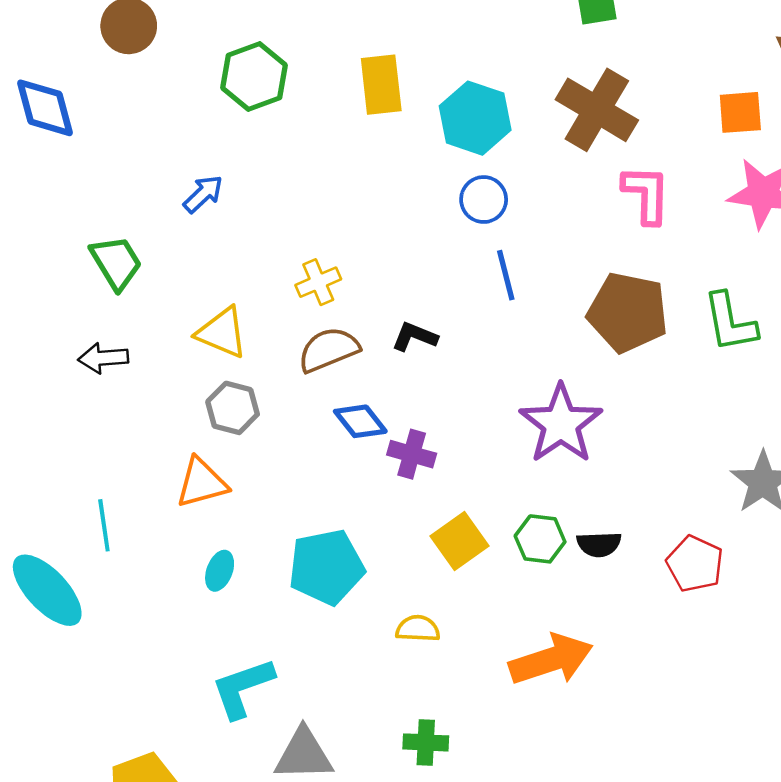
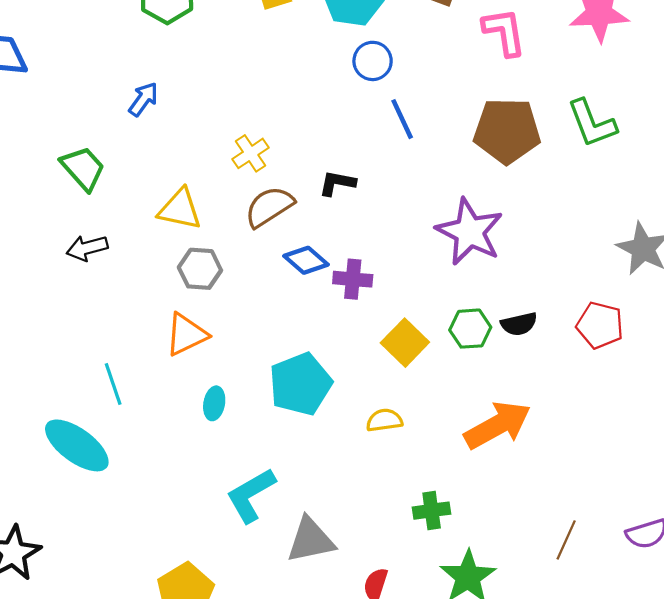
green cross: (426, 742) -> (432, 511), moved

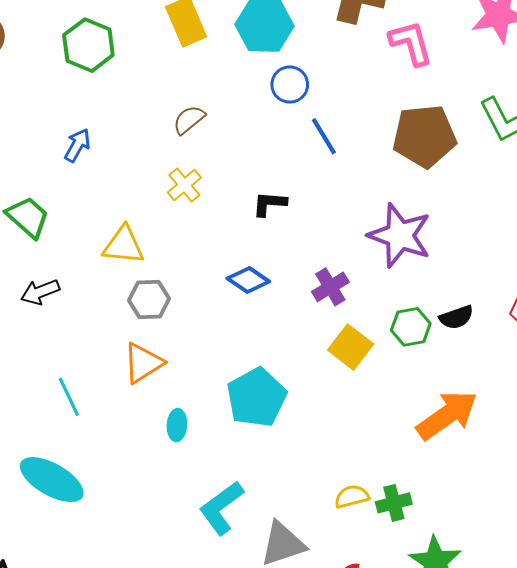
brown semicircle: (269, 207) -> (189, 120), moved, size x0.7
purple cross: (353, 279) -> (330, 287), moved, turned -30
cyan line: (113, 384) -> (69, 397), moved
yellow semicircle: (384, 420) -> (352, 497), moved

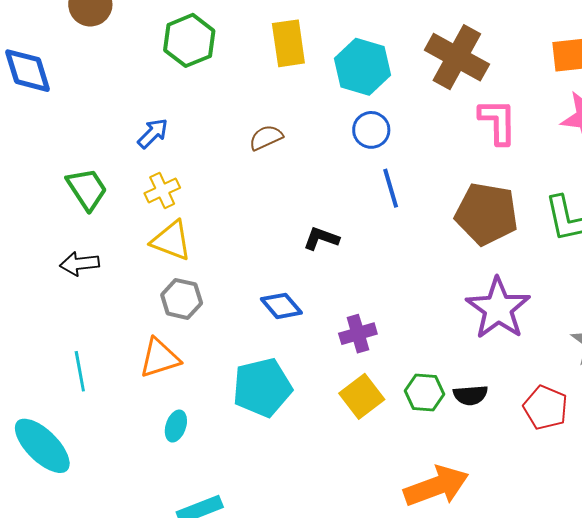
yellow cross: (184, 185) -> (162, 190), moved
purple star: (400, 235) -> (498, 308), moved
cyan pentagon: (256, 398) -> (262, 387), moved

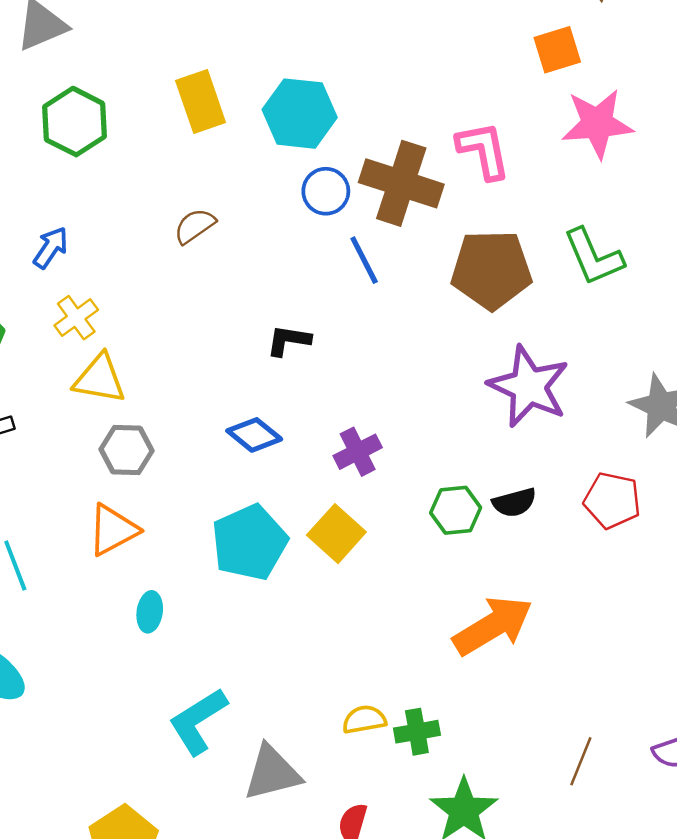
brown cross: (457, 57) -> (401, 183), moved
yellow square: (362, 396) -> (336, 534), moved

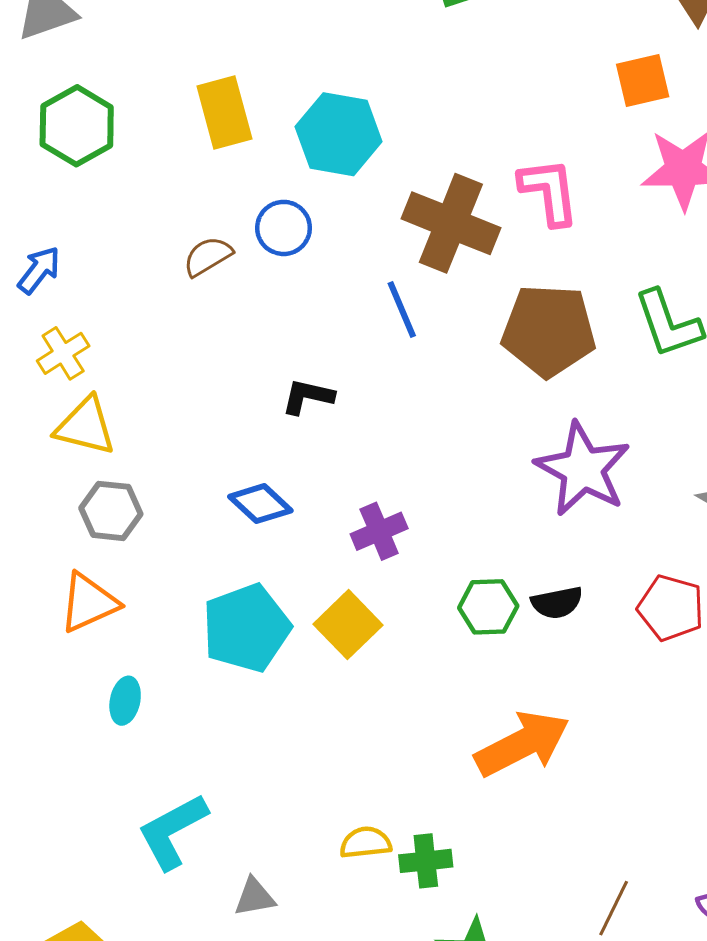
blue circle: (326, 191) -> (284, 228), moved
gray triangle: (272, 773) -> (254, 897), size x0.6

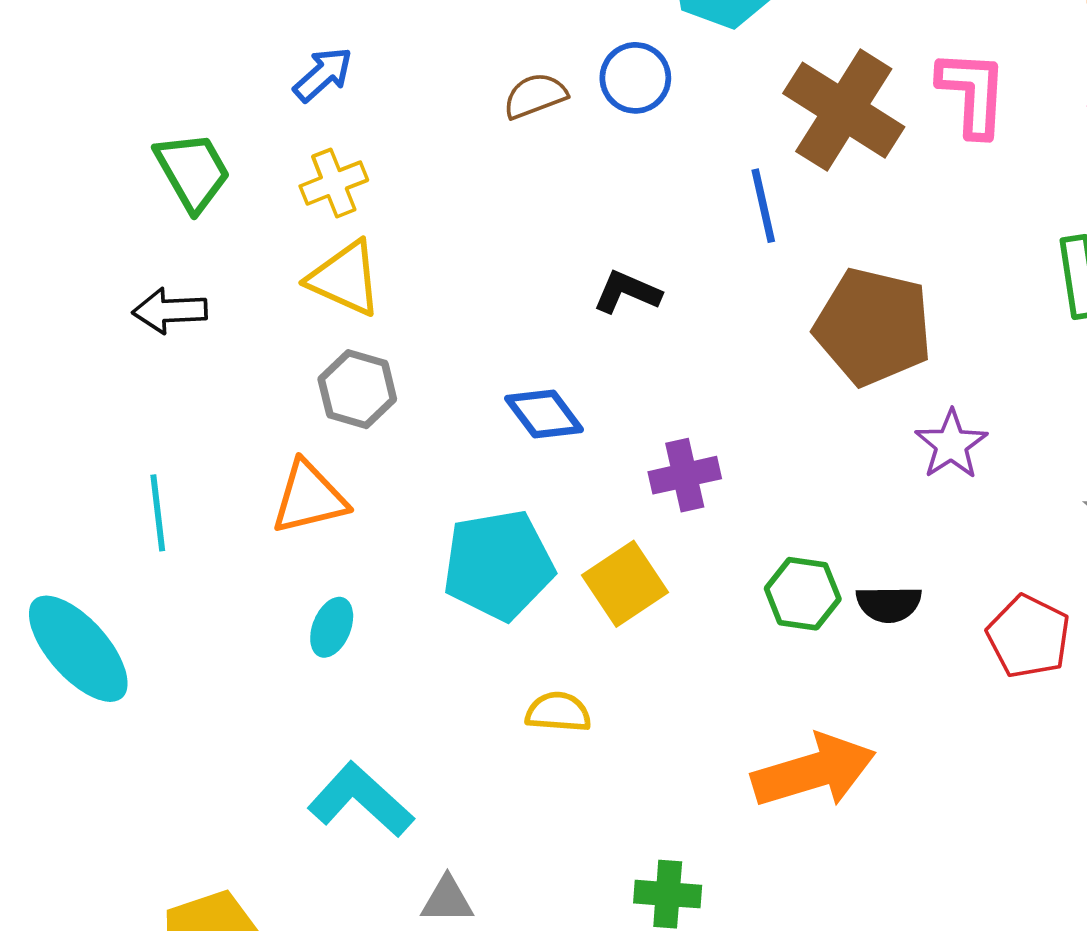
brown pentagon: (549, 331) -> (873, 327), moved
purple star: (583, 469) -> (951, 444), size x0.6
cyan L-shape: (172, 831) -> (361, 800), turned 60
yellow semicircle: (366, 843) -> (558, 712), moved

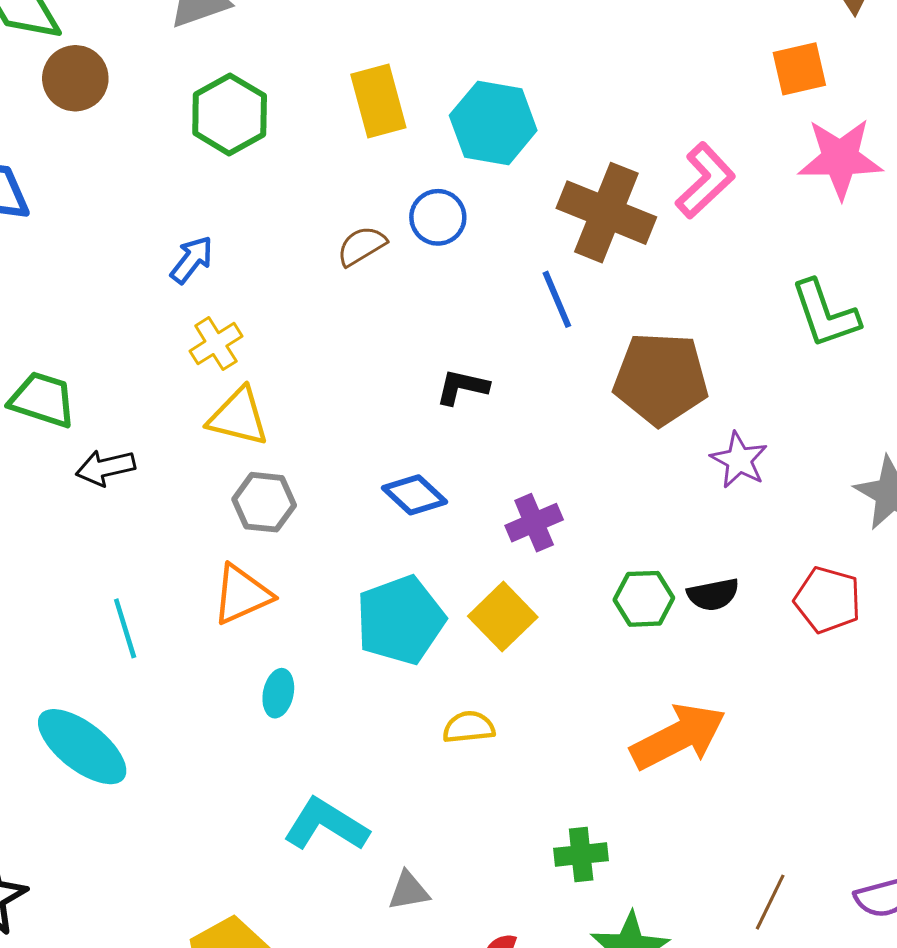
pink L-shape: (972, 93) -> (705, 181), turned 54
green trapezoid: (193, 171) -> (42, 400), moved, turned -32

